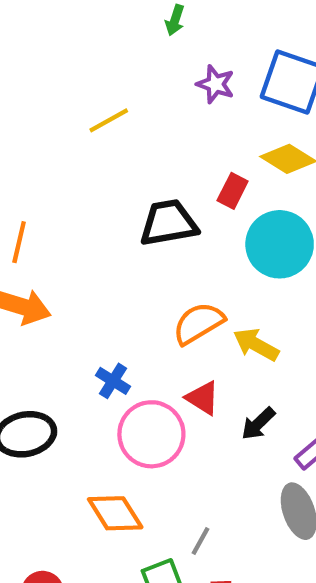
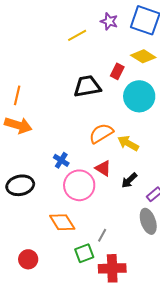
yellow line: (109, 120) -> (77, 35), moved

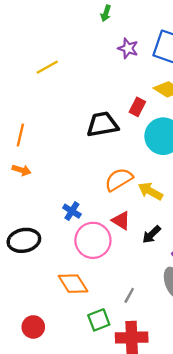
yellow line: (77, 35) -> (47, 67), moved
orange arrow: (18, 125) -> (22, 170), size x0.6
gray line: (102, 235) -> (129, 295), moved

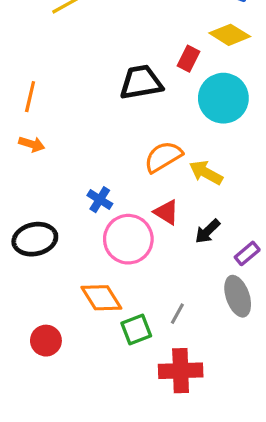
green square: (99, 320) -> (136, 329), moved
red circle: (33, 327) -> (46, 341), moved

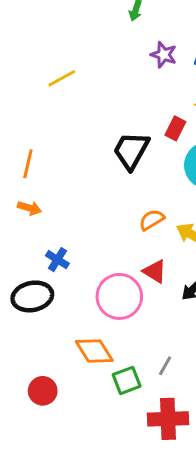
black trapezoid: (141, 82) -> (131, 150), turned -51
orange semicircle: (163, 157) -> (152, 220), size x0.7
blue cross: (100, 200) -> (57, 260), moved

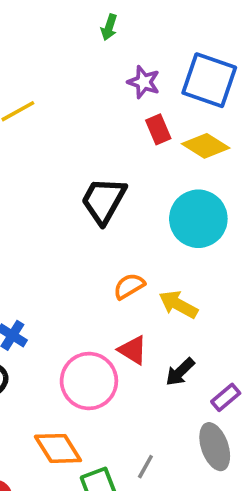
red rectangle: (175, 128) -> (158, 129), moved, turned -50

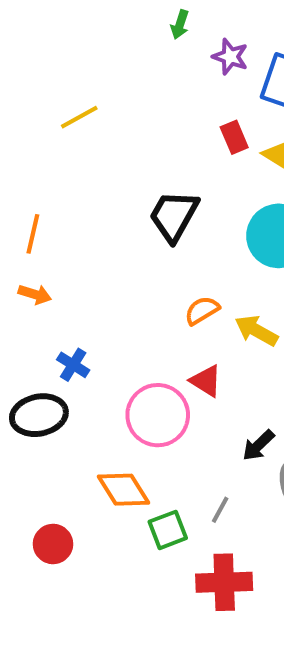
purple star: (144, 82) -> (230, 57), moved
black arrow: (180, 372) -> (258, 445), moved

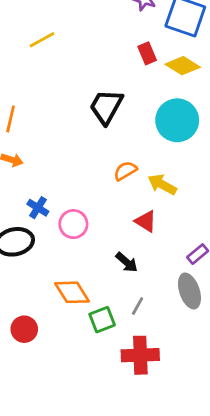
red triangle: (206, 381) -> (146, 221), moved
pink circle: (158, 415) -> (73, 224), moved, size x0.7
black arrow: (258, 445) -> (127, 262), moved, turned -95

